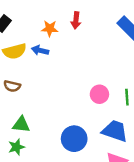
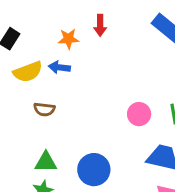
brown semicircle: (12, 86) -> (44, 109), moved
blue circle: (74, 139) -> (94, 170), moved

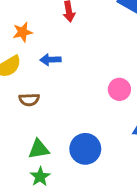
orange star: (69, 39) -> (23, 32), moved
blue arrow: (59, 67) -> (50, 60), moved

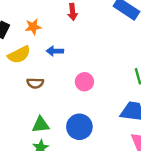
pink circle: (119, 89) -> (84, 82), moved

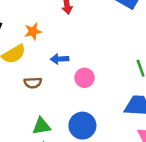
orange star: (33, 27) -> (33, 31), moved
blue arrow: (55, 51) -> (60, 59), moved

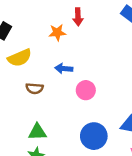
orange star: (33, 31) -> (57, 33), moved
blue circle: (82, 126) -> (94, 136), moved

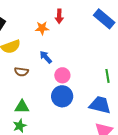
blue arrow: (64, 69) -> (46, 57), turned 40
blue circle: (94, 136) -> (62, 96), moved

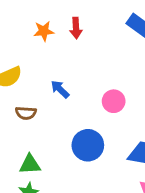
orange star: (42, 28) -> (44, 31), moved
pink circle: (62, 75) -> (114, 101), moved

